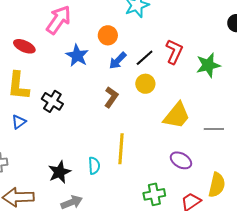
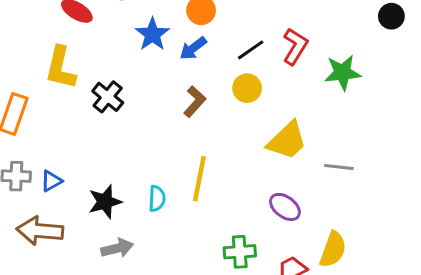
blue arrow: (118, 61) -> (193, 48), moved
blue triangle: (19, 122) -> (51, 181), moved

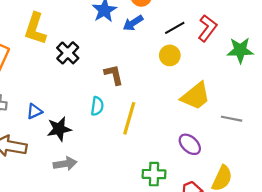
brown L-shape: (195, 102) -> (114, 75), moved, turned -60
blue triangle: (51, 181) -> (34, 111), moved
cyan semicircle: (157, 199) -> (97, 106), moved

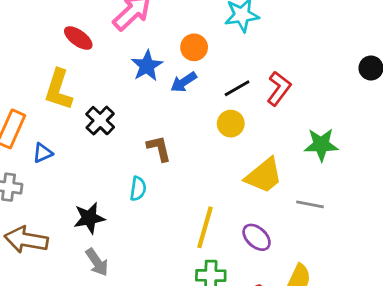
green star: (240, 50) -> (321, 145), moved
blue triangle: (34, 111) -> (43, 153), moved
yellow line: (129, 118) -> (205, 227), moved
gray arrow: (65, 164) -> (97, 262), turned 65

